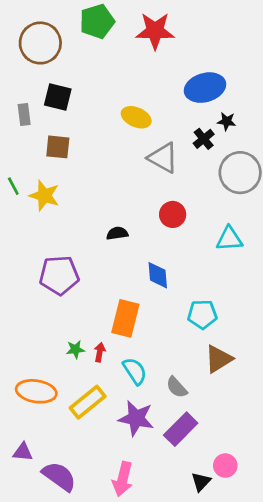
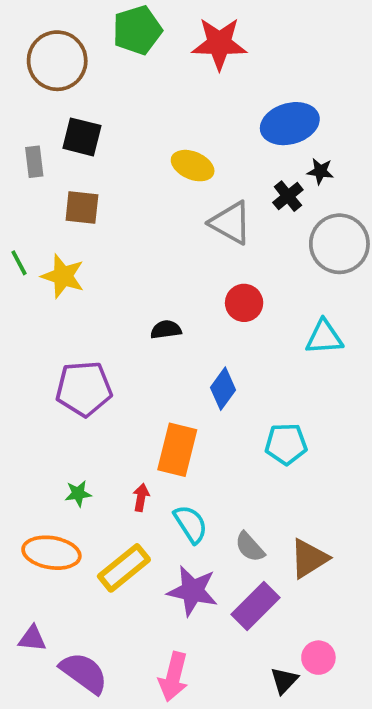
blue diamond: (158, 275) -> (223, 389), turned 40
green star: (75, 349) -> (78, 494), moved
brown triangle: (219, 359) -> (309, 558), moved

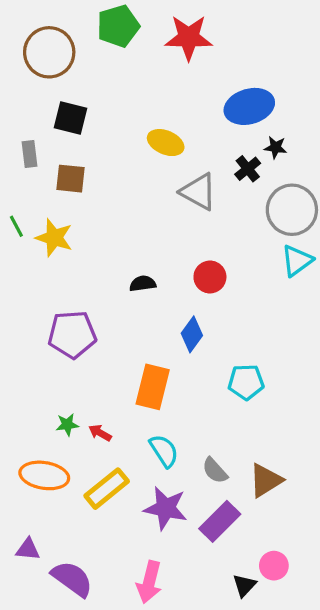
gray rectangle: (34, 162) -> (30, 154), moved
red circle: (244, 303) -> (210, 277), moved
cyan triangle: (324, 337) -> (297, 261), moved, turned -32
red arrow: (141, 497) -> (100, 433), moved, turned -70

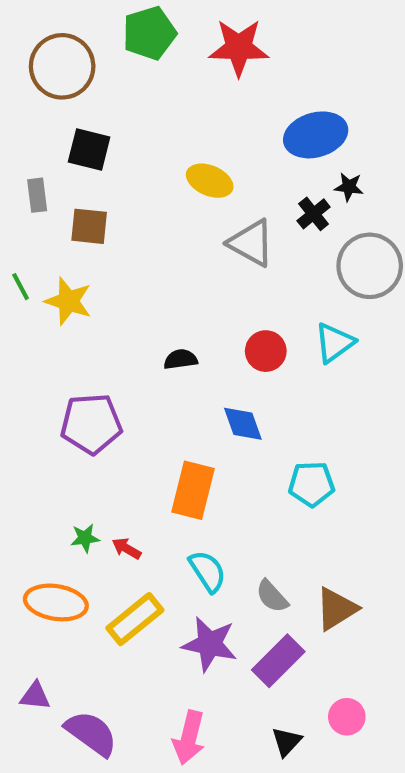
cyan triangle: (297, 261) -> (334, 343), moved
blue diamond: (192, 334) -> (243, 424), turned -56
black triangle: (244, 585) -> (287, 742), moved

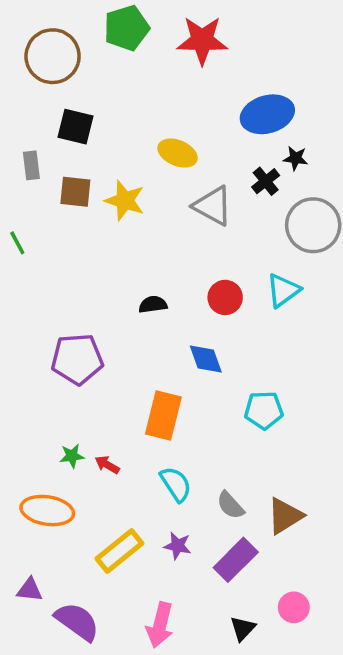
yellow star: (68, 301) -> (125, 201), moved
yellow rectangle: (135, 619) -> (119, 551), moved
purple star: (210, 644) -> (178, 546), size x0.6

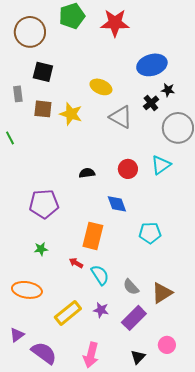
green star: (72, 456) -> (41, 249), moved
red arrow: (107, 465) -> (76, 263), moved
purple triangle: (30, 590) -> (17, 335), turned -42

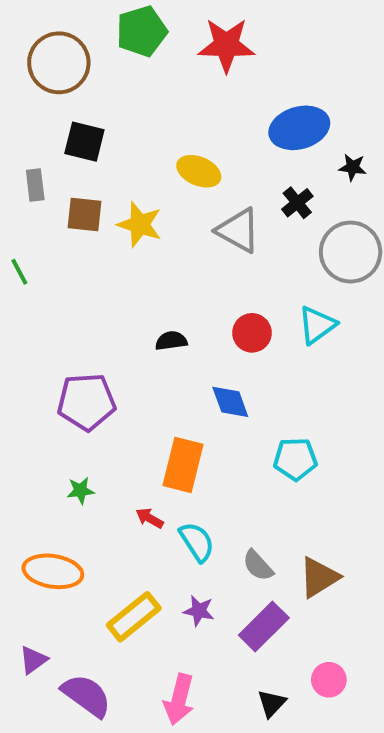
black star: (168, 90) -> (353, 167), moved

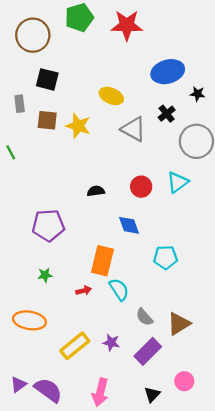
red arrow: (150, 518) -> (84, 291), turned 136
cyan semicircle: (197, 542) -> (119, 289), moved
purple triangle: (33, 660) -> (18, 385), moved

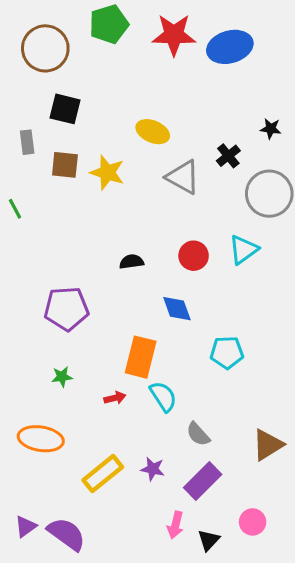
blue ellipse: (168, 72) -> (230, 47), moved
brown triangle: (179, 324) -> (268, 445), moved
pink arrow: (100, 392) -> (175, 525), moved, size x0.7

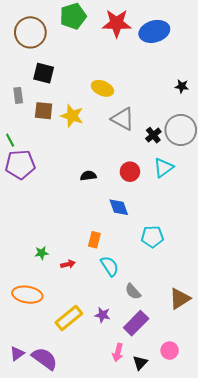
black cross: (228, 156) -> (153, 135), moved
purple pentagon: (66, 309) -> (20, 165), moved
orange rectangle: (141, 357) -> (94, 240), size x0.6
red arrow: (115, 398) -> (68, 264), moved

